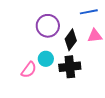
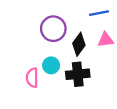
pink semicircle: (29, 70) -> (32, 78), turned 144

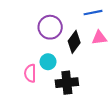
black cross: (78, 74) -> (67, 83), moved

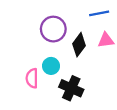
black cross: (67, 83) -> (71, 88), turned 30

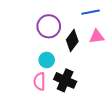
pink semicircle: (32, 78) -> (40, 81), moved

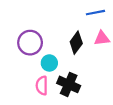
purple circle: (49, 26) -> (30, 43), moved

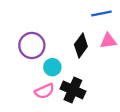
pink semicircle: (42, 86) -> (44, 91), turned -114

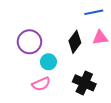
black cross: (73, 90) -> (84, 83), moved

